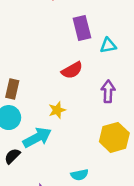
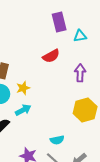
yellow star: (57, 110) -> (23, 88), moved
cyan arrow: (37, 137) -> (23, 110), size x0.7

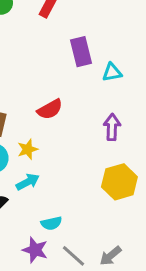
red semicircle: (51, 56) -> (50, 109), moved
cyan semicircle: (57, 140) -> (51, 223), moved

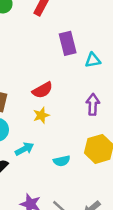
yellow star: (28, 149) -> (41, 115), moved
cyan semicircle: (51, 223) -> (62, 161), moved

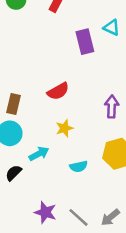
cyan triangle: (93, 60) -> (112, 28), moved, turned 35
yellow star: (41, 115) -> (64, 128), moved

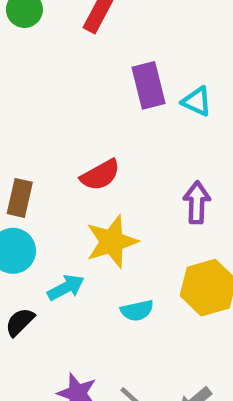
cyan triangle: (112, 28) -> (197, 101), moved
yellow star: (64, 128) -> (112, 242), size x1.6

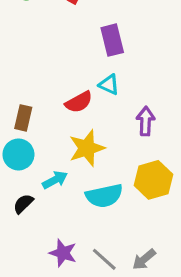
cyan triangle: (197, 101) -> (109, 85), moved
cyan semicircle: (137, 311) -> (104, 196), size x1.6

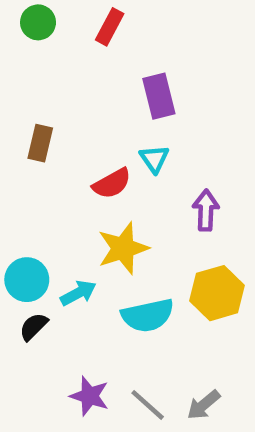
cyan triangle: (109, 85) -> (154, 159), turned 30
brown rectangle: (23, 118) -> (40, 143), moved
cyan circle: (18, 154) -> (27, 280), moved

